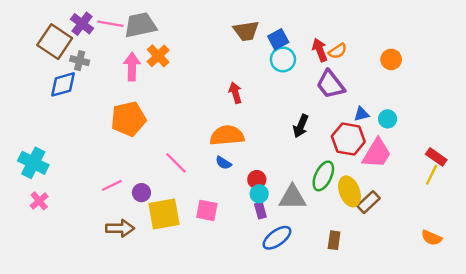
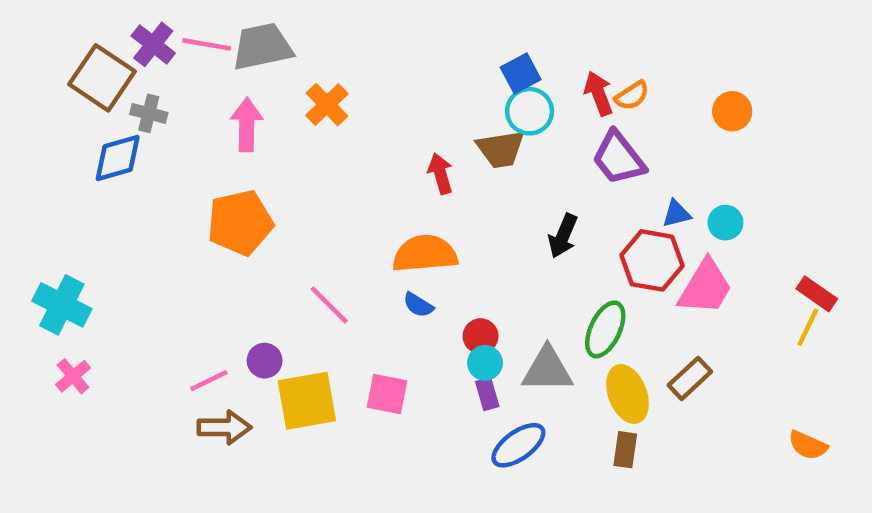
brown trapezoid: (246, 31) -> (501, 149), moved
orange cross: (158, 56) -> (327, 105), moved
pink line: (112, 185) -> (209, 381), moved
yellow ellipse: (350, 191) -> (627, 394), moved

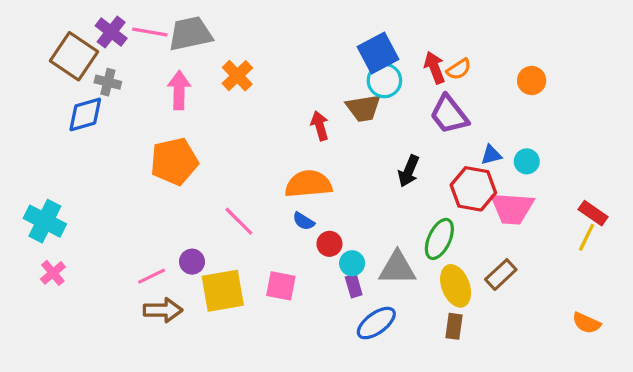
blue square: (521, 73) -> (378, 53), size x1.4
pink trapezoid: (705, 287) -> (512, 208), turned 63
red circle: (481, 336) -> (329, 244), moved

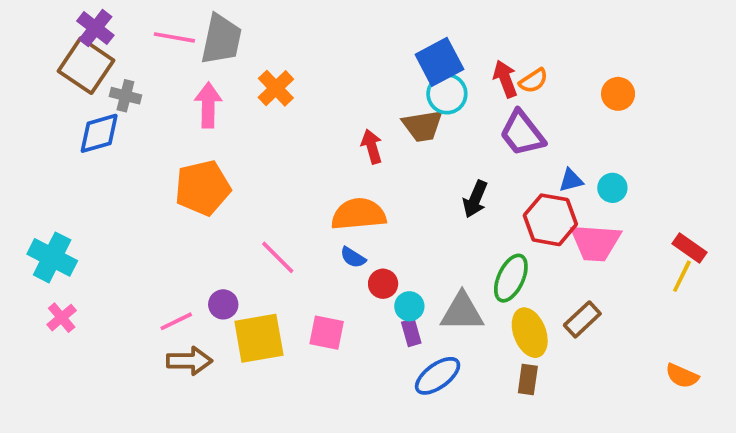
purple cross: (111, 32) -> (95, 28), moved
gray trapezoid: (190, 34) -> (221, 39), turned 114

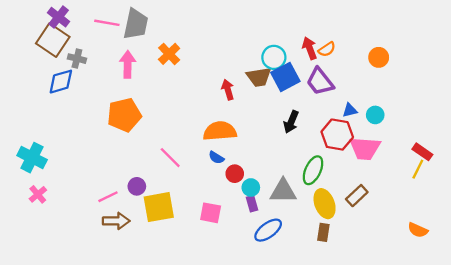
blue square: (439, 62) -> (285, 77), moved
pink square: (327, 333) -> (211, 213), moved

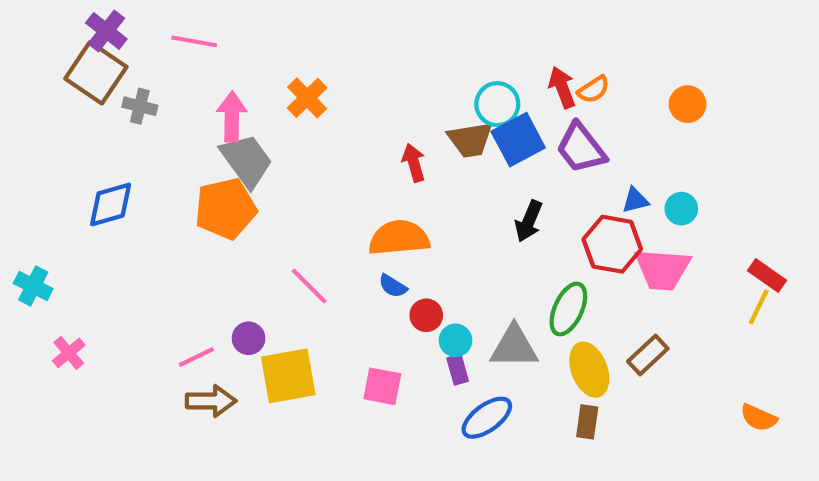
gray trapezoid: (136, 24) -> (246, 161), moved, turned -48
blue diamond: (61, 82) -> (111, 204), moved
cyan cross: (32, 158) -> (33, 286), moved, size x0.7

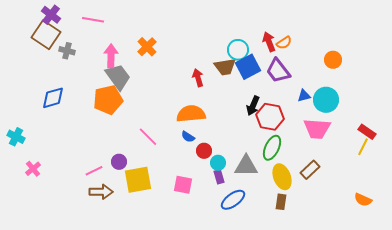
orange circle: (688, 104) -> (333, 60), moved
cyan circle: (681, 209) -> (326, 100), size x1.6
red hexagon: (612, 244) -> (270, 117), moved

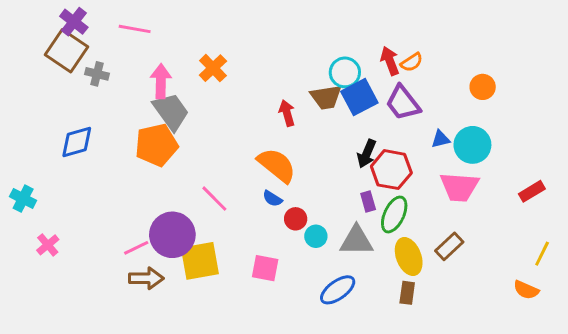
orange semicircle: (191, 114) -> (277, 165), turned 44
red rectangle: (367, 132) -> (532, 191), turned -66
yellow line: (363, 147) -> (542, 254), moved
purple circle: (119, 162) -> (172, 235), size x2.0
purple rectangle: (219, 177) -> (368, 201), moved

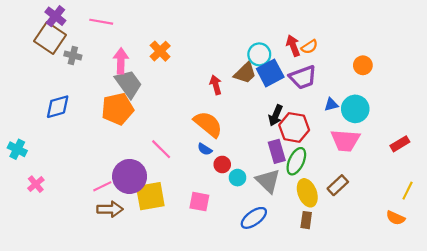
brown trapezoid: (326, 97) -> (245, 73), turned -35
purple trapezoid: (403, 103) -> (303, 77), turned -72
purple rectangle: (368, 201) -> (277, 151), size x1.5
gray triangle: (356, 241) -> (268, 181), turned 44

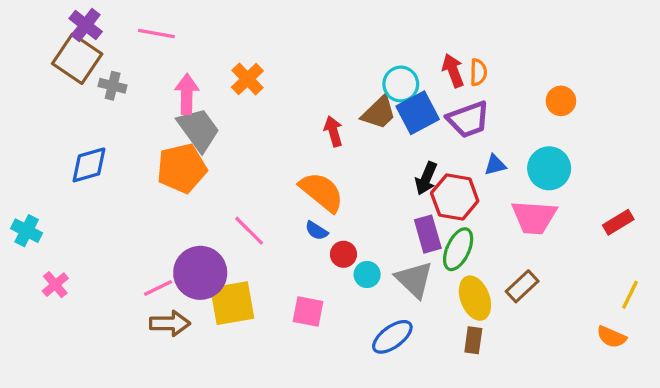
orange semicircle: (309, 47) -> (478, 72), turned -56
blue triangle: (331, 105) -> (495, 165), moved

